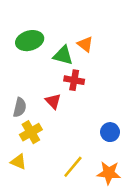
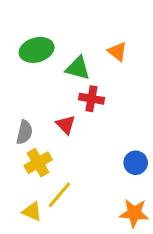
orange triangle: (85, 44) -> (117, 51), moved
yellow triangle: (18, 162) -> (32, 212), moved
yellow line: (73, 167) -> (59, 195), moved

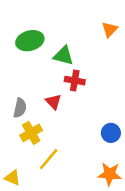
orange triangle: (117, 51) -> (110, 29), moved, turned 35
yellow triangle: (32, 212) -> (12, 178), moved

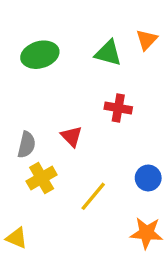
green triangle: (64, 56) -> (108, 53), moved
red cross: (75, 81) -> (118, 108), moved
yellow line: (49, 159) -> (93, 196), moved

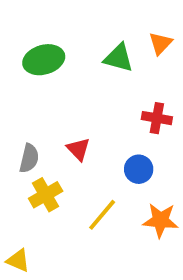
red cross: (118, 108) -> (157, 118), moved
blue circle: (148, 178) -> (139, 169), moved
orange star: (147, 233) -> (161, 220), moved

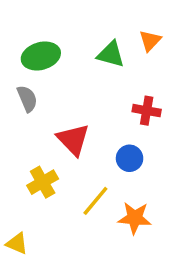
red triangle: (78, 149) -> (73, 140), size x1.5
gray semicircle: (29, 158) -> (27, 99), moved, turned -36
orange star: (161, 220) -> (135, 218), moved

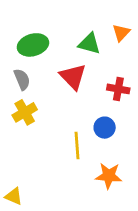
red triangle: (73, 140) -> (73, 77), moved
yellow cross: (43, 182) -> (25, 112), moved
yellow line: (95, 201) -> (77, 145), moved, turned -44

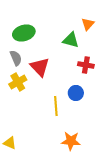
green triangle: (89, 44) -> (71, 40), moved
red triangle: (73, 77) -> (40, 67), moved
orange star: (109, 176) -> (71, 141), moved

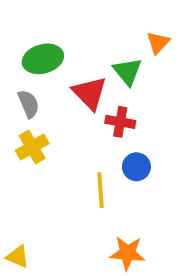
green triangle: (71, 40) -> (127, 71), turned 36
red cross: (86, 65) -> (120, 122), moved
red triangle: (40, 67) -> (90, 93), moved

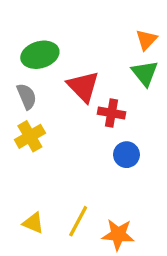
green triangle: (127, 71) -> (145, 73), moved
yellow line: (100, 190) -> (78, 221), moved, turned 32
yellow triangle: (18, 257) -> (33, 223), moved

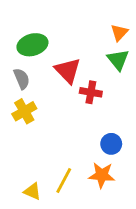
blue circle: (126, 155) -> (111, 144), moved
yellow triangle: (33, 223) -> (32, 191), moved
orange star: (118, 235) -> (102, 175), moved

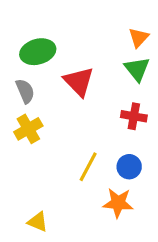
red cross: (91, 92) -> (134, 116), moved
yellow line: (64, 181) -> (88, 167), moved

